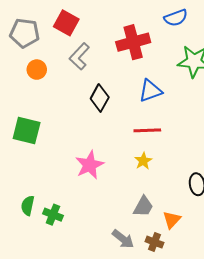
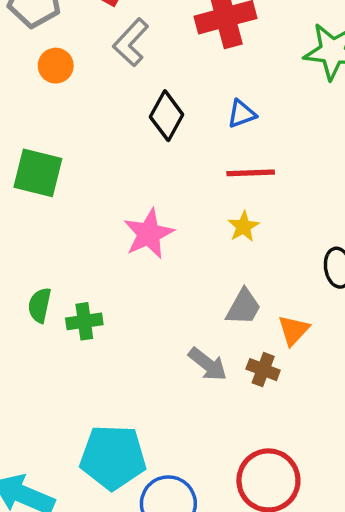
blue triangle: (150, 91) -> (242, 114), moved, size x0.7
green cross: (53, 215) -> (84, 321), turned -30

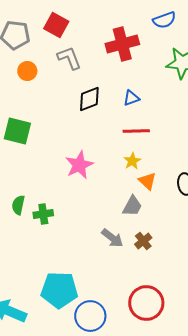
gray L-shape: (131, 42) -> (69, 58), turned 116
black diamond: (167, 116) -> (89, 99), turned 40
orange triangle: (294, 330) -> (147, 181), moved, turned -30
brown cross: (263, 370) -> (143, 241), turned 30

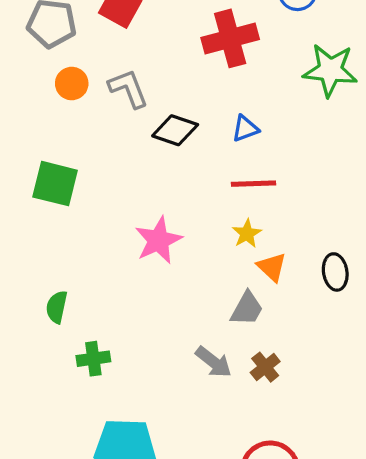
gray L-shape: (69, 58) -> (128, 89), moved
black diamond: (89, 99) -> (175, 130), turned 40
green cross: (43, 214) -> (93, 359), moved

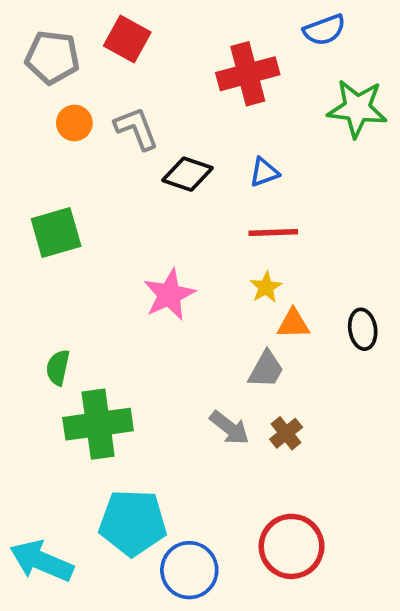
green square: (55, 184) -> (56, 232), turned -30
orange triangle: (272, 267) -> (293, 324), turned -44
green cross: (93, 359) -> (98, 424), size x1.8

